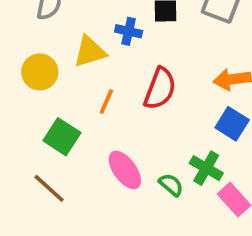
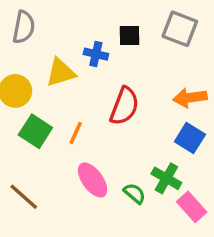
orange line: (106, 102) -> (76, 133), moved
green square: (62, 137) -> (35, 131), moved

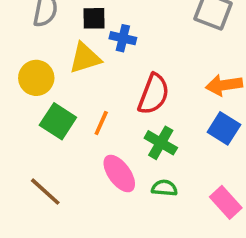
black square: (129, 36) -> (94, 18), moved
green cross: (166, 178) -> (161, 143), moved
green semicircle: (135, 193) -> (164, 188), turned -35

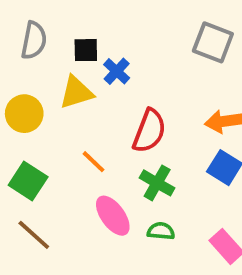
blue cross: (123, 38) -> (117, 71), turned 30
green square: (58, 121) -> (28, 181), moved
orange line: (101, 123) -> (94, 162), turned -70

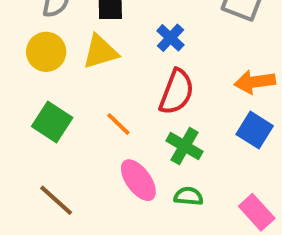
blue cross: (117, 71) -> (170, 38), moved
yellow circle: (24, 114) -> (46, 52), moved
green square: (28, 181) -> (52, 122), moved

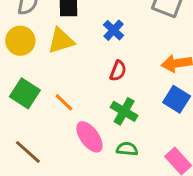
red semicircle: (176, 92) -> (118, 71), size x0.6
orange line: (118, 124) -> (64, 102), moved

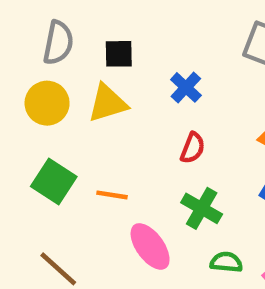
orange line: (64, 102) -> (112, 195), turned -35
green semicircle: (127, 149) -> (226, 262), moved

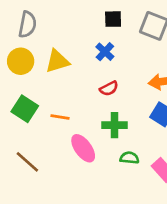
black square: (119, 54) -> (113, 19), moved
red semicircle: (193, 148) -> (109, 88), turned 42
green cross: (202, 208) -> (114, 125), turned -30

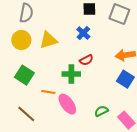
orange line: (60, 117) -> (48, 92), moved
green cross: (114, 125) -> (71, 74), moved
green semicircle: (129, 158) -> (101, 111), turned -32

